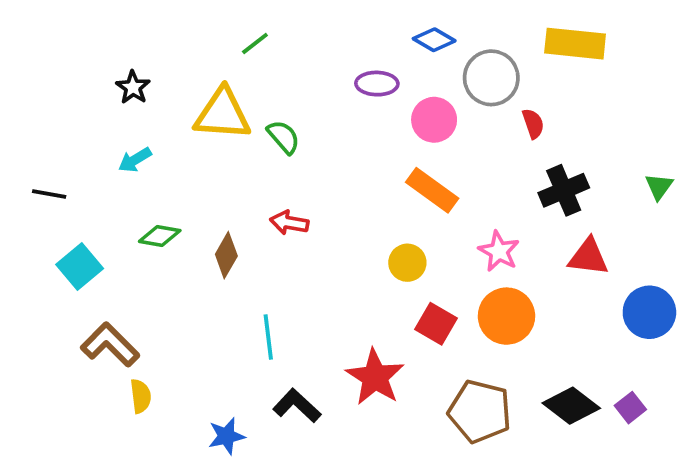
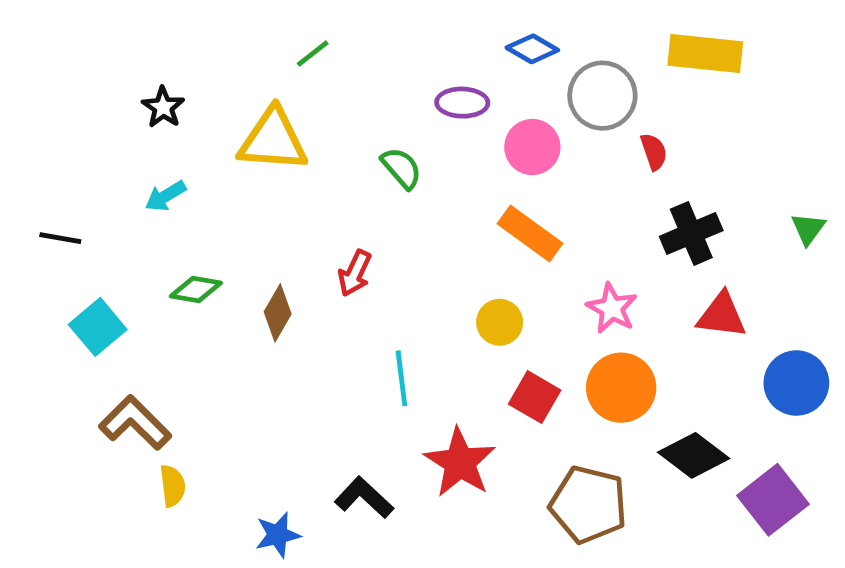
green semicircle: (284, 137) -> (401, 168), moved
red arrow: (289, 223) -> (355, 273), turned -75
cyan line: (268, 337) -> (401, 378), moved
black diamond: (571, 406) -> (694, 455), moved
purple square: (630, 408) -> (773, 500), size x1.8

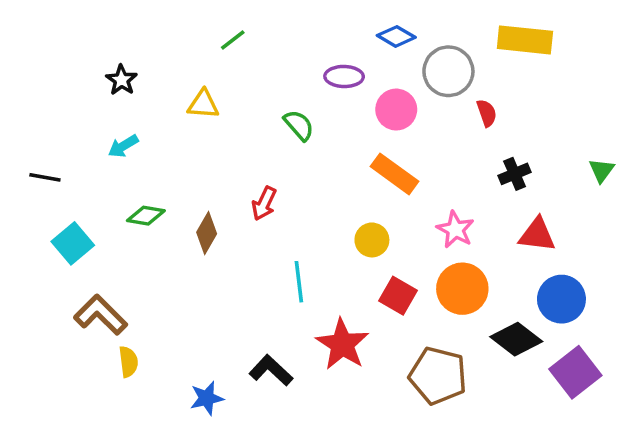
yellow triangle: (273, 140) -> (203, 104), size x0.6
black cross: (691, 233) -> (515, 174), size x0.7
blue circle: (796, 383) -> (561, 299), moved

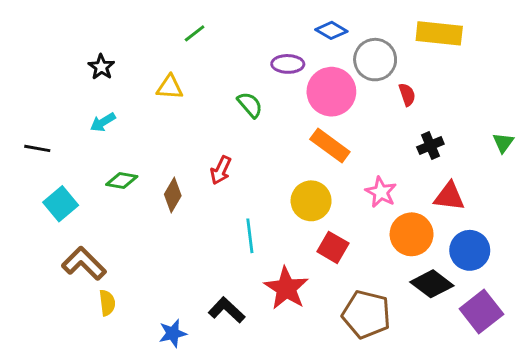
pink circle: (396, 110) -> (331, 92), size x1.4
yellow circle: (372, 240) -> (311, 201), size x1.4
orange circle: (462, 289) -> (412, 234), moved

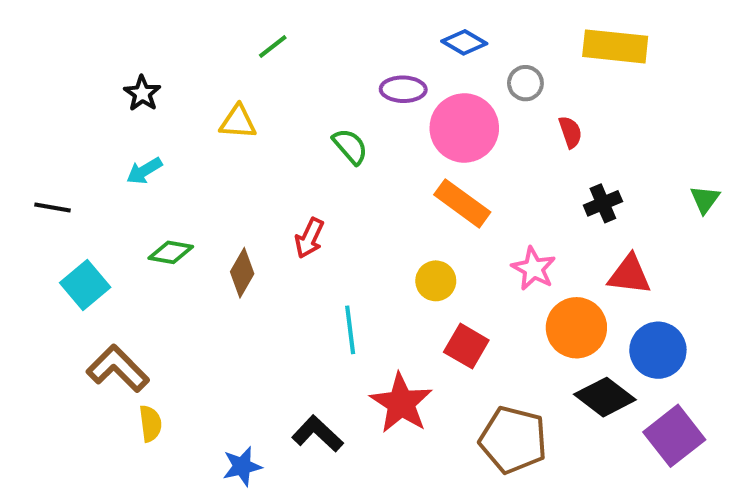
gray circle: (375, 60) -> (525, 83), size x0.6
yellow circle: (311, 201) -> (436, 281), size x0.7

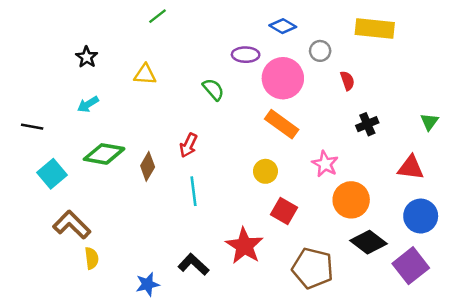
green line: (273, 46) -> (157, 16), moved
green diamond: (171, 252) -> (104, 154), size x1.5
red triangle: (629, 275) -> (411, 168), moved
cyan line: (350, 330) -> (193, 191), moved
blue circle: (658, 350) -> (421, 216), moved

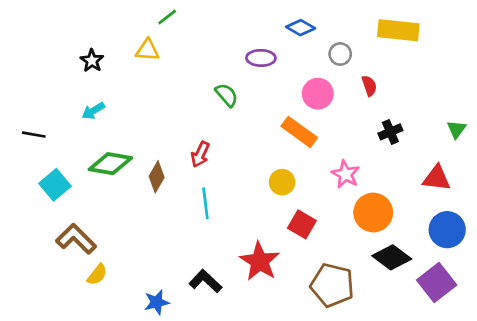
yellow triangle: (145, 74) -> (147, 50), moved
pink circle: (283, 78) -> (318, 94), moved, size x0.7
yellow semicircle: (92, 258) -> (97, 275), turned 45

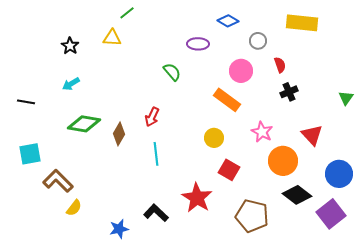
black cross: (390, 132) -> (289, 92), moved
red triangle: (437, 178) -> (312, 135), moved, turned 40
cyan square: (55, 185) -> (30, 154), moved, turned 30

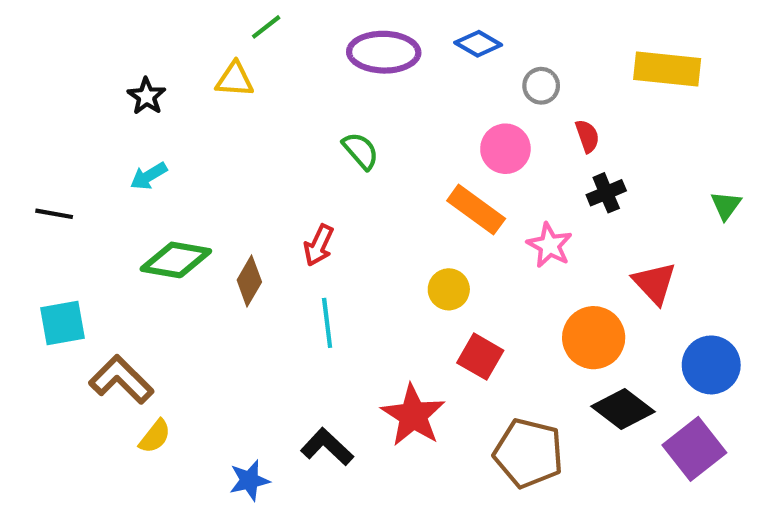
yellow rectangle: (302, 23) -> (667, 69), moved
purple ellipse: (198, 44) -> (384, 52), moved, size x1.5
pink star: (262, 132) -> (550, 245), moved

